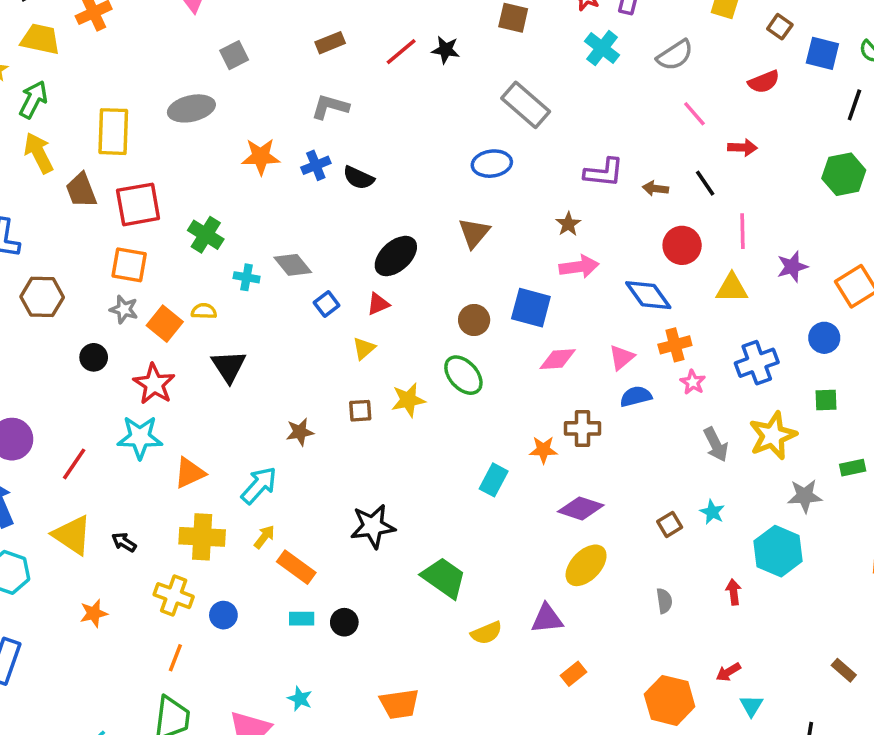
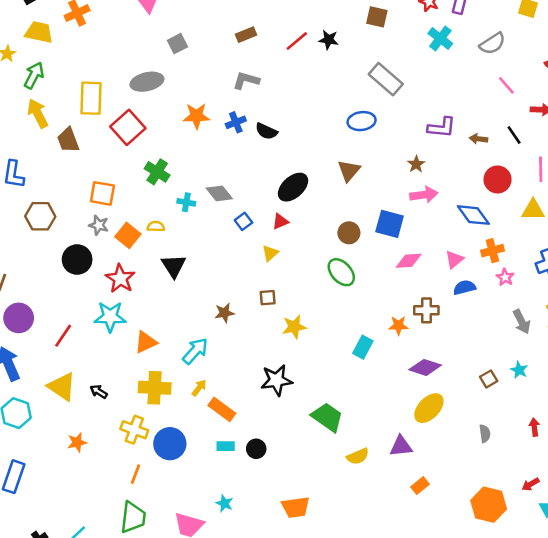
red square: (138, 204) -> (128, 127), moved, turned -32
black circle: (94, 357) -> (77, 259), size x1.5
yellow star: (408, 400) -> (294, 327), moved
blue circle: (223, 615) -> (170, 444), size x1.6

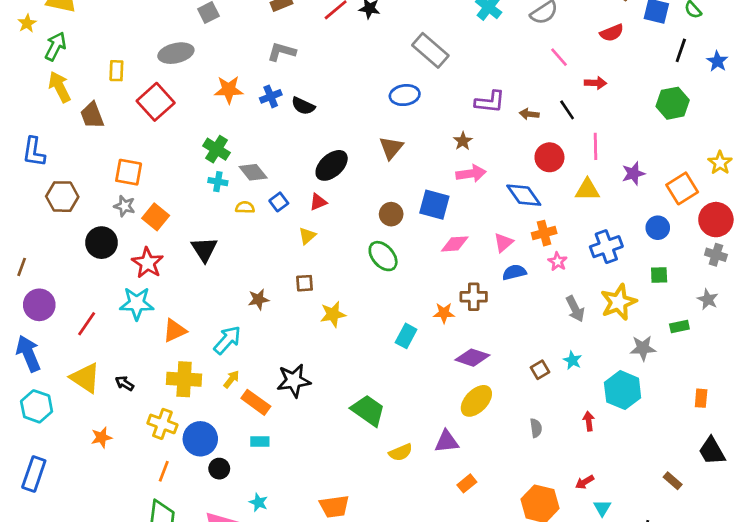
yellow rectangle: (91, 98) -> (116, 71), size x0.6
green cross: (157, 172) -> (217, 149), moved
yellow semicircle: (156, 226) -> (245, 207), moved
black star: (277, 380) -> (294, 381), moved
black circle: (256, 449) -> (219, 469), moved

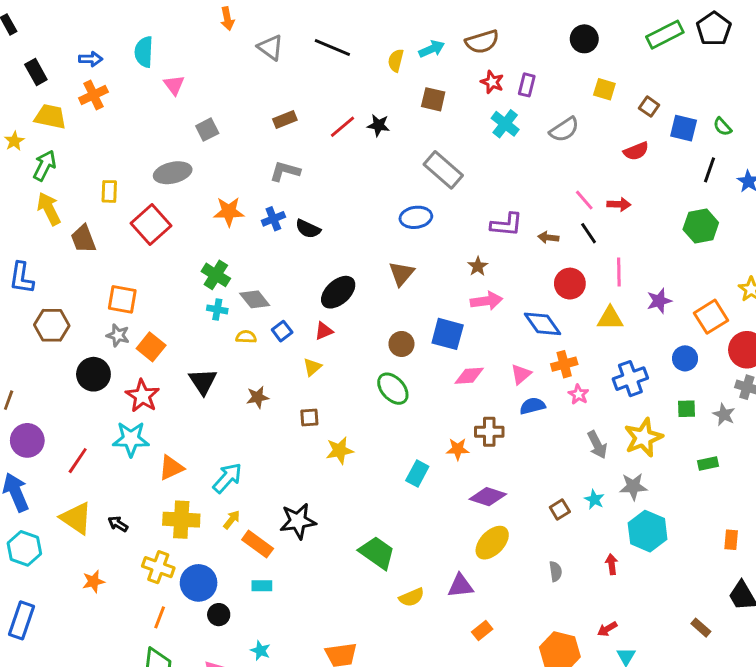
pink line: (559, 57) -> (584, 200), moved
brown star: (258, 299) -> (258, 397), moved
gray star: (708, 299) -> (724, 415), moved
gray star: (643, 348) -> (633, 486), moved

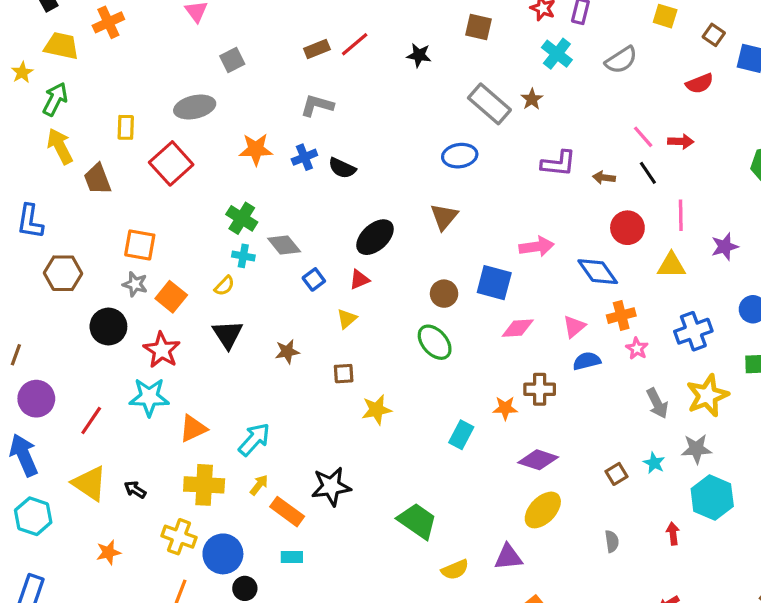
red line: (342, 127) -> (355, 44), moved
brown star: (478, 266) -> (532, 99), moved
yellow semicircle: (246, 337) -> (224, 286), moved, turned 132

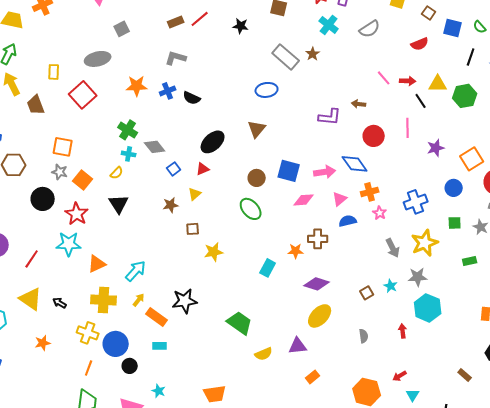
purple L-shape: (558, 163) -> (330, 117), moved
black line: (648, 173) -> (421, 101), moved
pink arrow: (537, 247) -> (325, 172), moved
yellow triangle: (671, 265) -> (438, 84), moved
brown star: (287, 352) -> (171, 205), moved

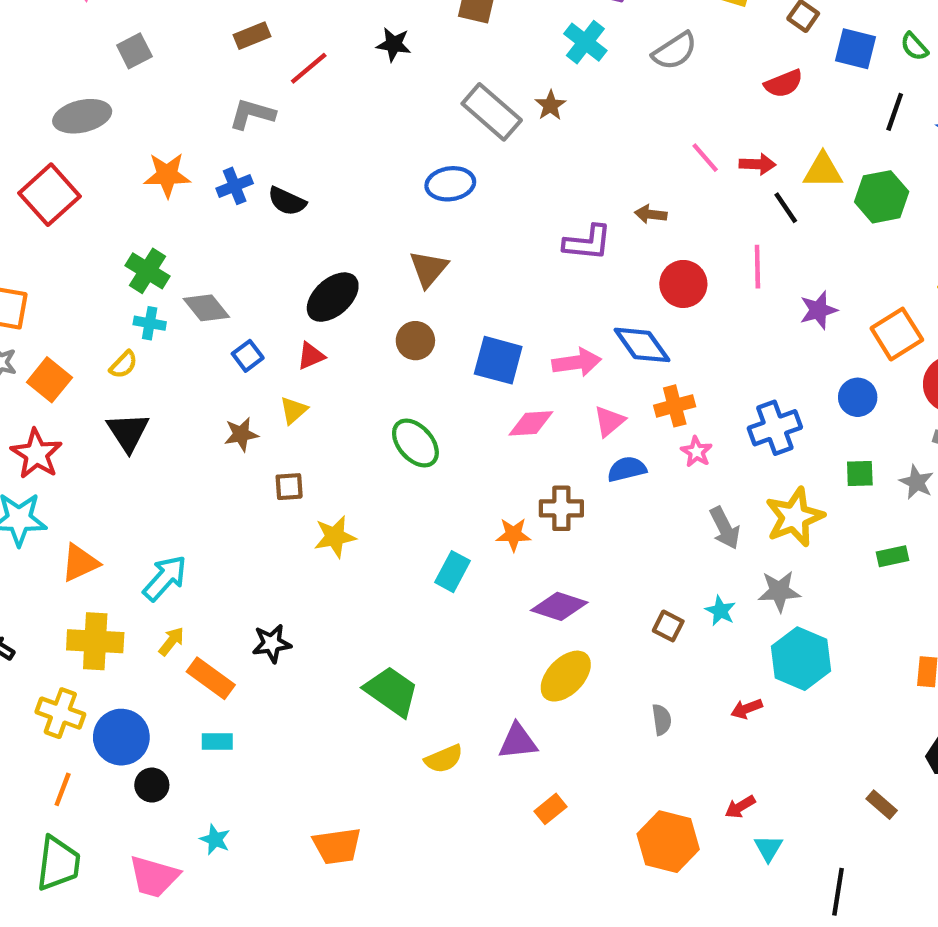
red line: (200, 19) -> (309, 68), moved
brown circle: (257, 178) -> (415, 341), moved
brown square: (367, 293) -> (668, 626), turned -32
black star: (185, 301) -> (272, 643), size x0.7
red arrow: (403, 331) -> (747, 709), turned -104

